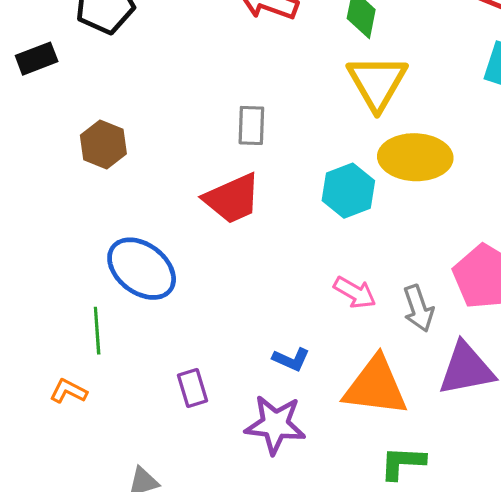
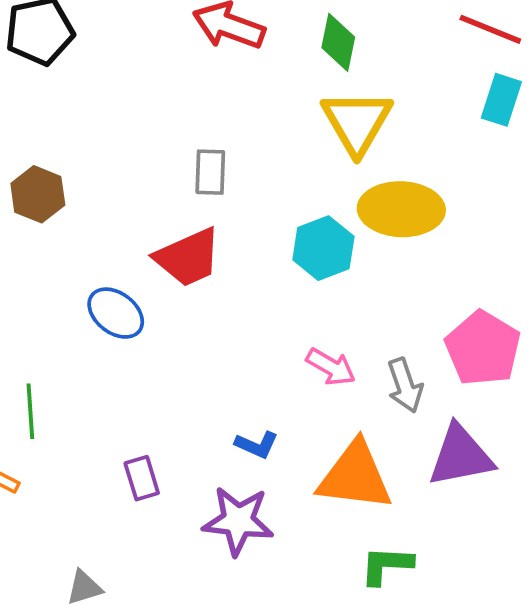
blue ellipse: (142, 269) -> (116, 313), moved, size x0.7

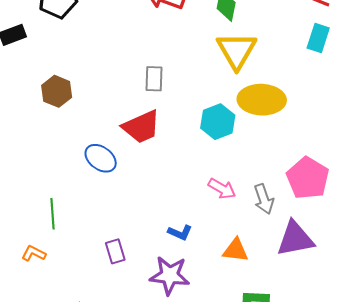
orange triangle: (355, 476) -> (236, 250), size x0.6

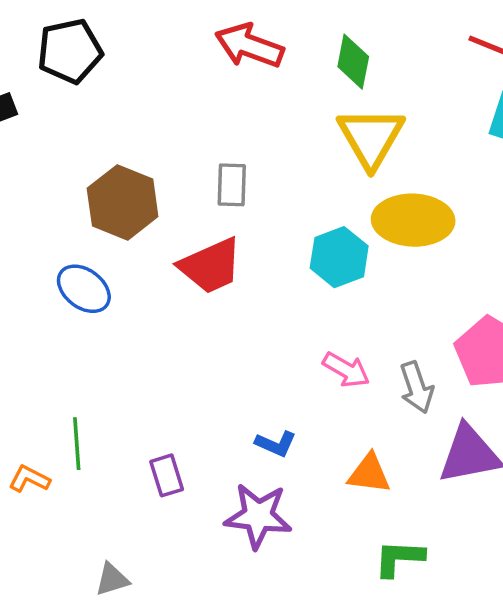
brown hexagon: (57, 91) -> (123, 202), moved, size x1.4
blue ellipse: (101, 158) -> (84, 289), moved
green line: (52, 214) -> (77, 444), moved

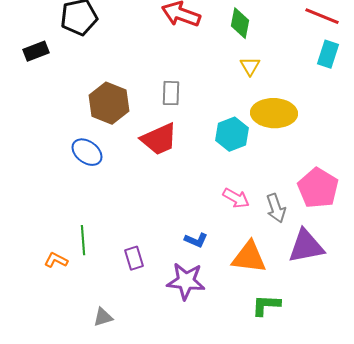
yellow triangle: (371, 137) -> (250, 66), size x0.5
orange triangle: (369, 474) -> (249, 257), size x1.4

